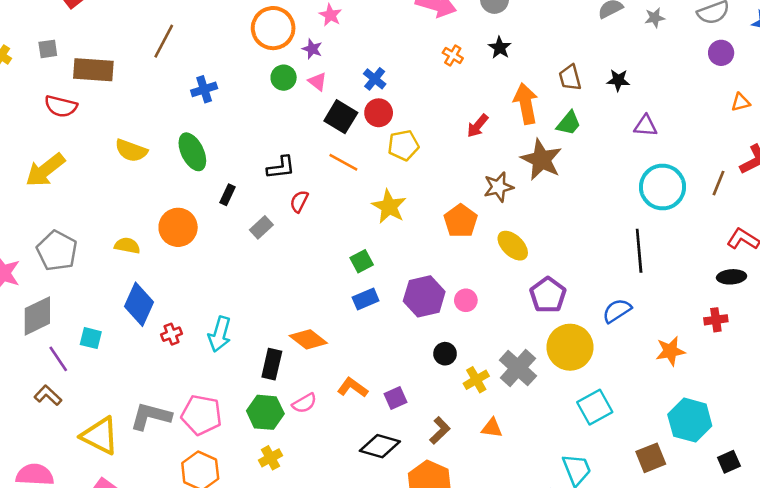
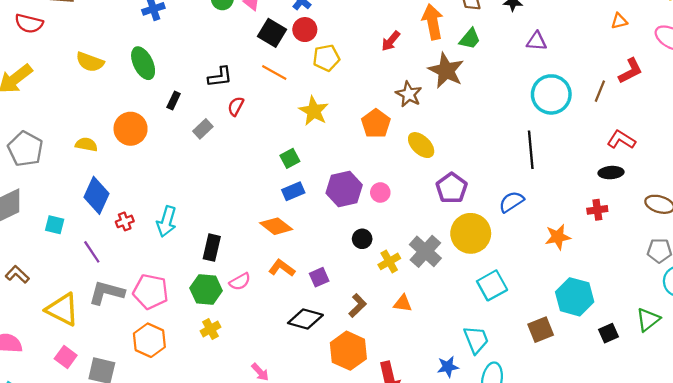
brown star: (498, 187) -> (409, 94), turned -30
orange diamond: (308, 339) -> (276, 226), moved
purple line: (58, 359) -> (92, 252), moved

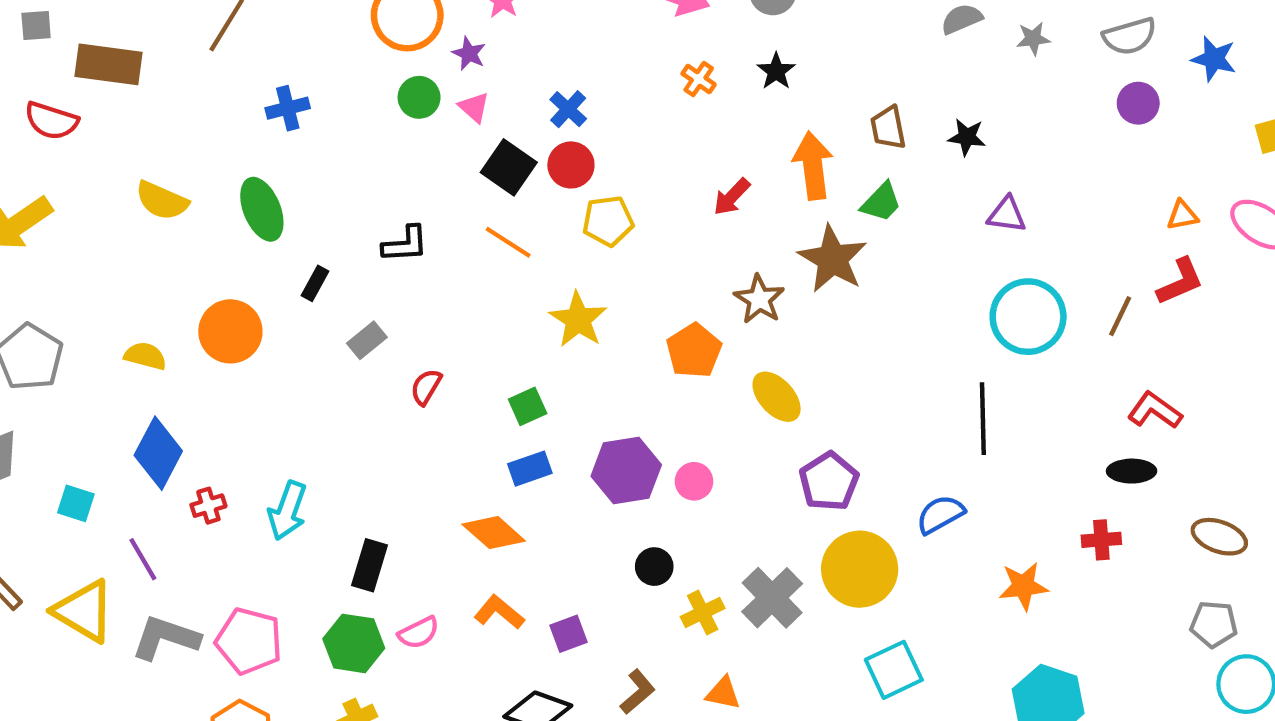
orange triangle: (619, 21) -> (1182, 215), moved
red semicircle: (236, 106) -> (426, 387), moved
yellow triangle: (62, 310) -> (84, 611), moved

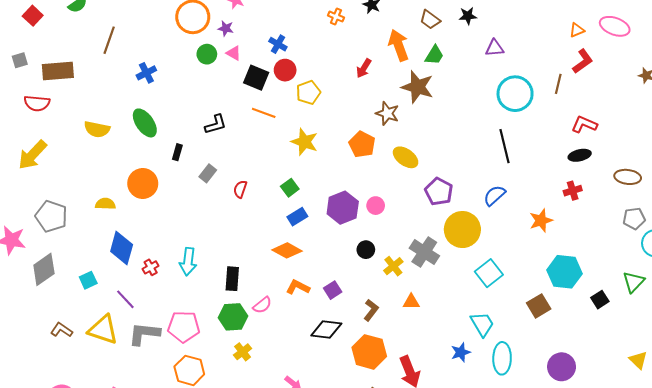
brown trapezoid: (888, 128) -> (430, 20), turned -30
cyan square: (76, 503) -> (88, 280), turned -30

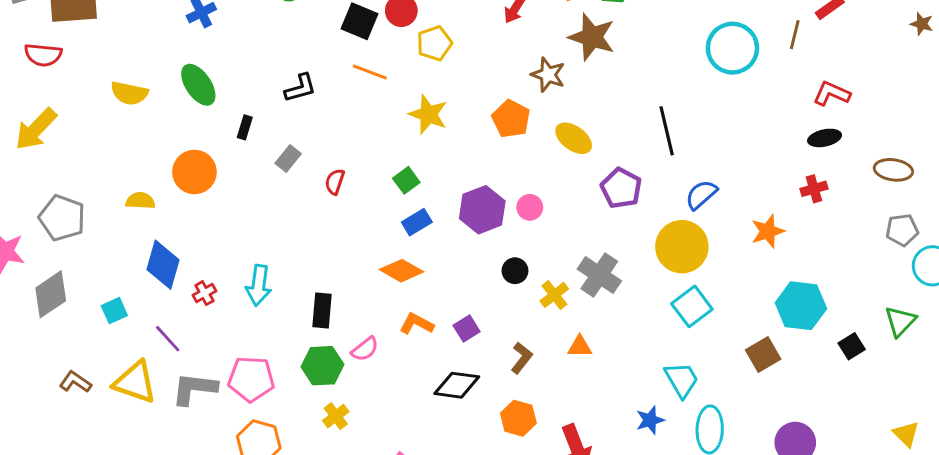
black line: (505, 146) -> (667, 131), moved
yellow circle: (462, 230) -> (682, 247), moved
orange hexagon: (369, 352) -> (518, 418), size x0.7

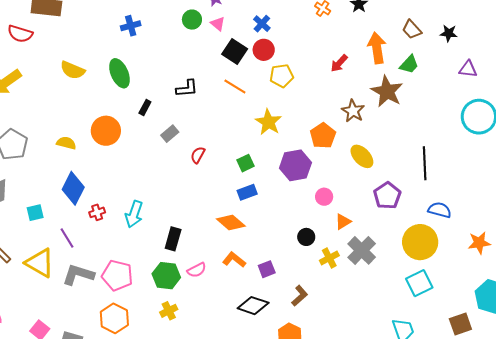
blue semicircle: (701, 195) -> (440, 210), turned 45
purple hexagon: (482, 210) -> (295, 165), moved
orange triangle: (580, 347) -> (343, 222), moved, turned -42

